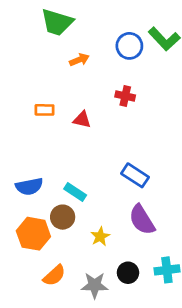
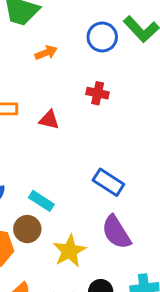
yellow star: (100, 237) -> (69, 251), size x1.5

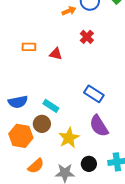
orange arrow: (46, 53) -> (69, 11), moved
red cross: (98, 93) -> (87, 37), turned 32

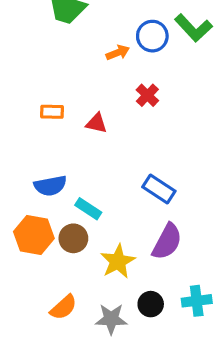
blue semicircle: (18, 102) -> (50, 186), moved
purple semicircle: (99, 126) -> (167, 242), turned -120
orange hexagon: (21, 136) -> (34, 235), moved

